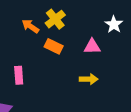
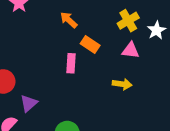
yellow cross: (55, 19) -> (128, 21), moved
pink rectangle: (19, 75) -> (71, 63), moved

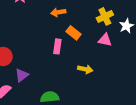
orange arrow: (69, 20) -> (58, 12), turned -56
yellow arrow: (122, 84) -> (85, 69), moved

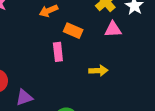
purple triangle: (22, 75) -> (24, 98), turned 32

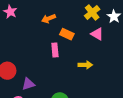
pink triangle: (113, 29) -> (97, 34), turned 32

